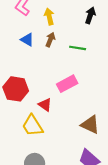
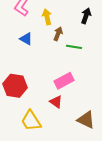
brown arrow: (50, 40) -> (58, 34), moved
red triangle: (45, 105) -> (56, 102), moved

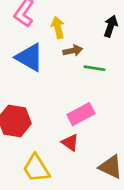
brown arrow: (58, 34) -> (73, 51), turned 56
blue triangle: (26, 39) -> (29, 57), size x1.6

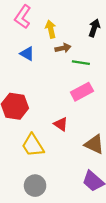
blue triangle: (29, 57) -> (27, 54), size x0.6
pink rectangle: (81, 114) -> (82, 92), moved

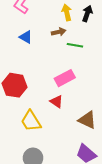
yellow arrow: (51, 29) -> (67, 12), moved
pink rectangle: (82, 92) -> (65, 78), moved

